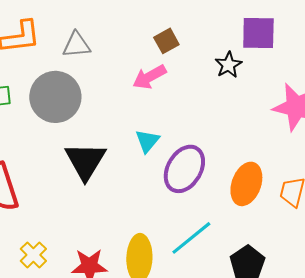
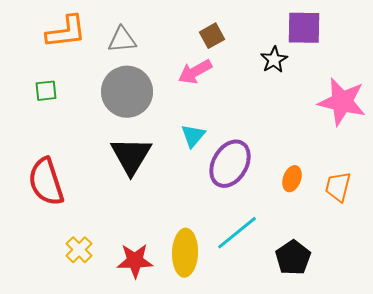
gray circle: (55, 97) -> (127, 92), moved
orange ellipse: (246, 184) -> (292, 179), size x0.6

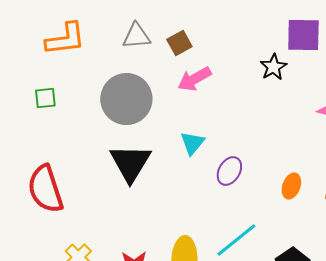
brown square: (212, 36) -> (179, 43), moved
gray triangle: (122, 40) -> (136, 36), moved
purple ellipse: (230, 164) -> (229, 171), size x0.6

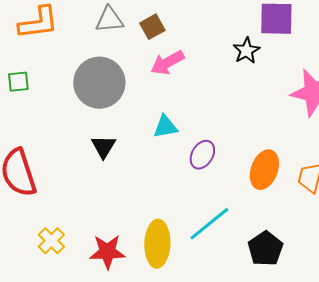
cyan triangle: (192, 143) -> (165, 127), turned 40
black triangle: (130, 163) -> (103, 147), size x0.6
orange ellipse: (291, 186) -> (264, 170), size x1.5

